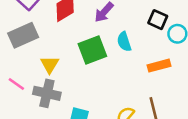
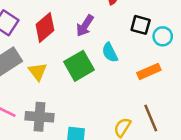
yellow triangle: (50, 64) -> (38, 71), moved

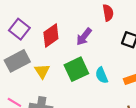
cyan semicircle: (110, 52) -> (102, 75), moved

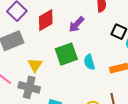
yellow triangle: (42, 71) -> (35, 65), moved

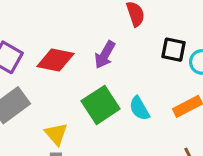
red diamond: (46, 20) -> (55, 60), turned 55

